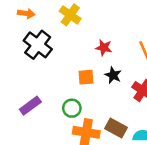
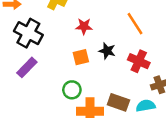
red star: (104, 48) -> (84, 26), moved
purple rectangle: (30, 106) -> (27, 67), moved

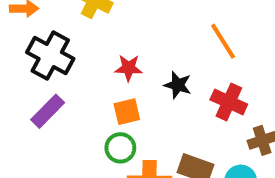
red star: (84, 26) -> (129, 68), moved
orange square: (81, 57) -> (127, 112), moved

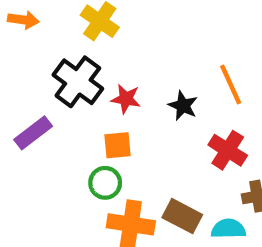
black cross: (50, 56) -> (78, 82), moved
black star: (178, 85) -> (183, 106), moved

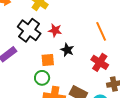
red star: (126, 99) -> (55, 30), moved
black star: (183, 106) -> (67, 50), moved

